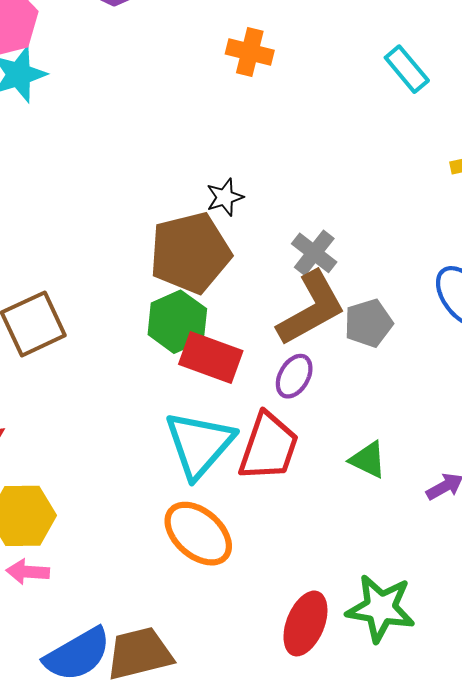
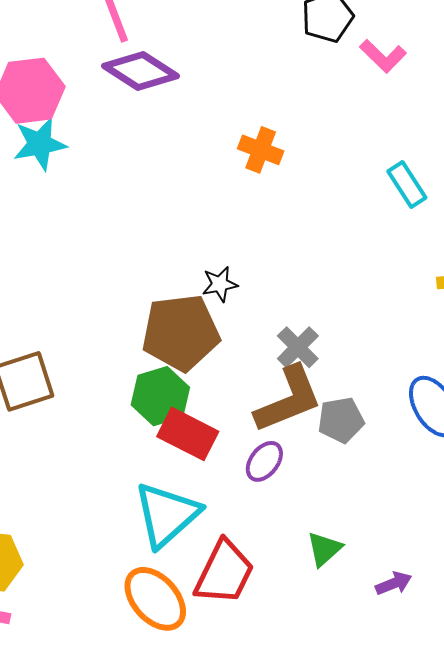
red trapezoid: (269, 447) -> (224, 572), moved
green triangle: (368, 460) -> (324, 549), turned 45

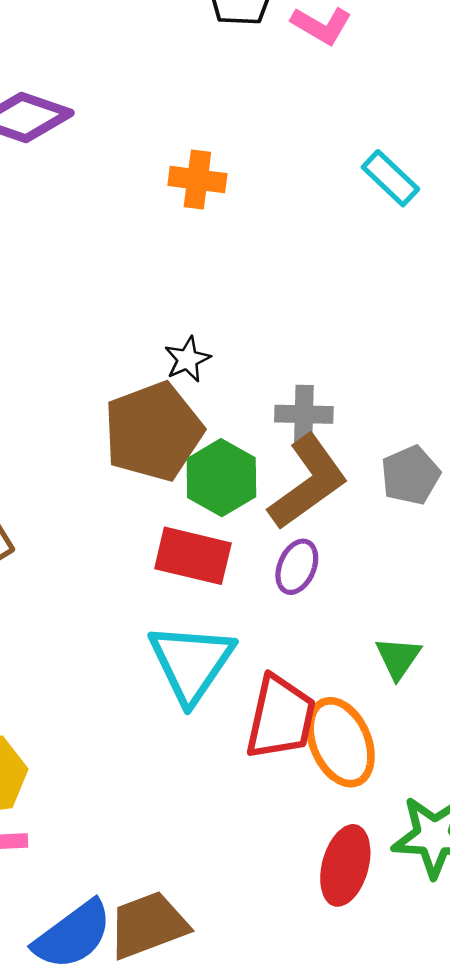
gray cross: (298, 347) -> (304, 414), turned -30
green hexagon: (160, 396) -> (221, 478), moved
gray pentagon: (341, 420) -> (410, 475), moved
orange ellipse: (155, 599) -> (341, 742), moved, turned 32

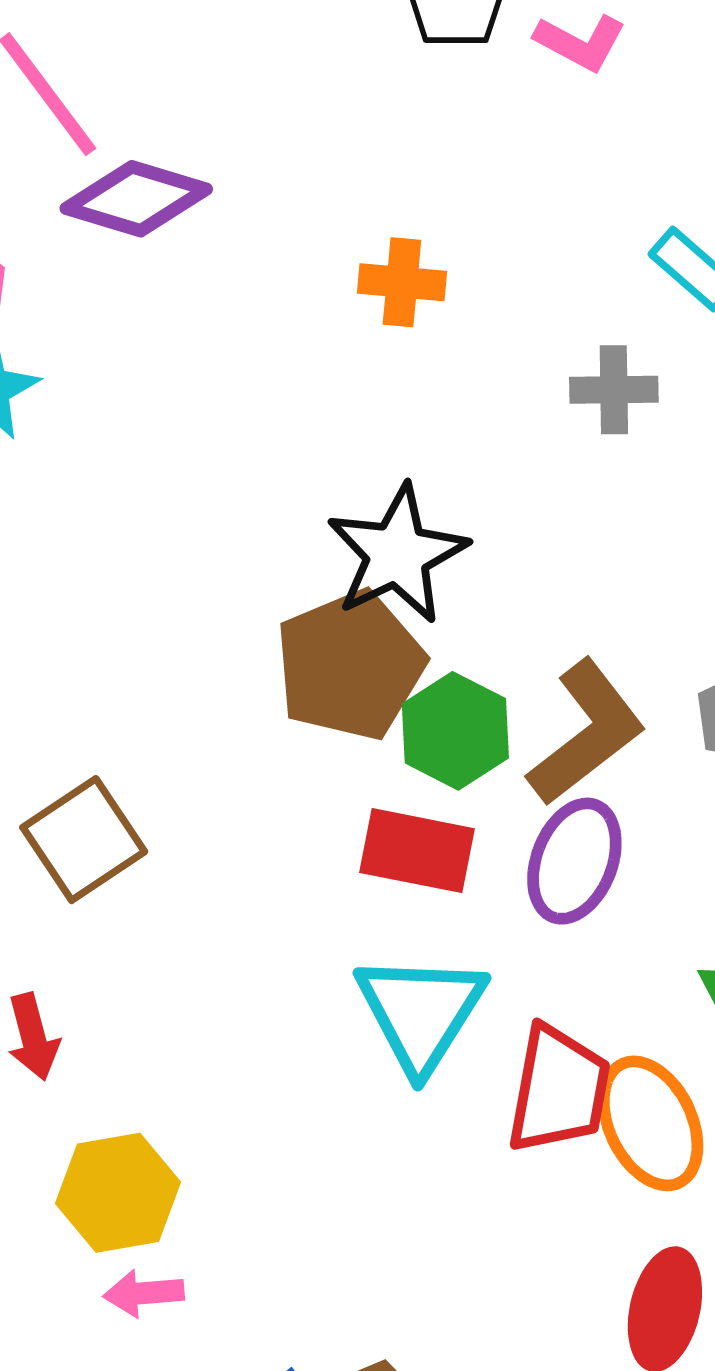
black star: (187, 359) -> (397, 554), size x2.0
gray cross: (304, 414) -> (614, 390), moved
purple ellipse: (297, 567) -> (574, 861), size x1.5

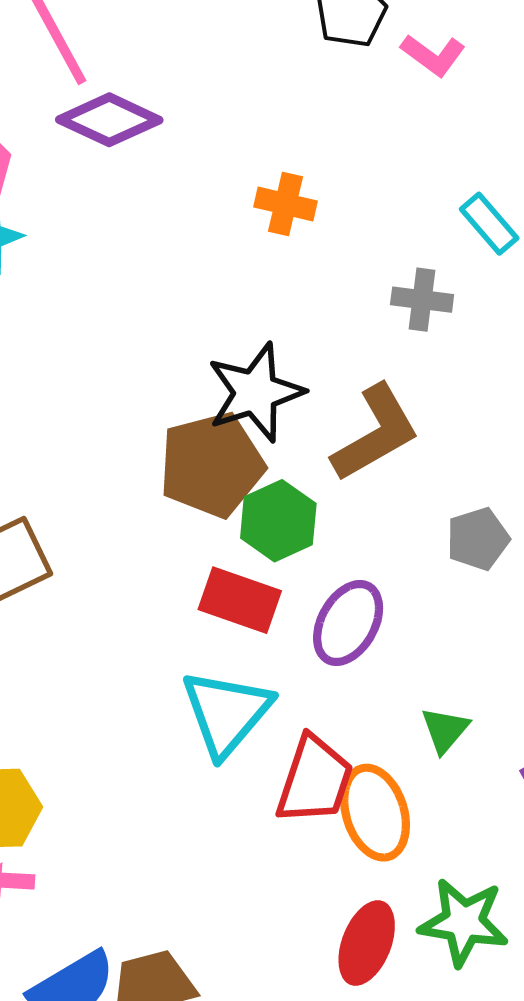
brown L-shape: (586, 733) -> (376, 433), moved

